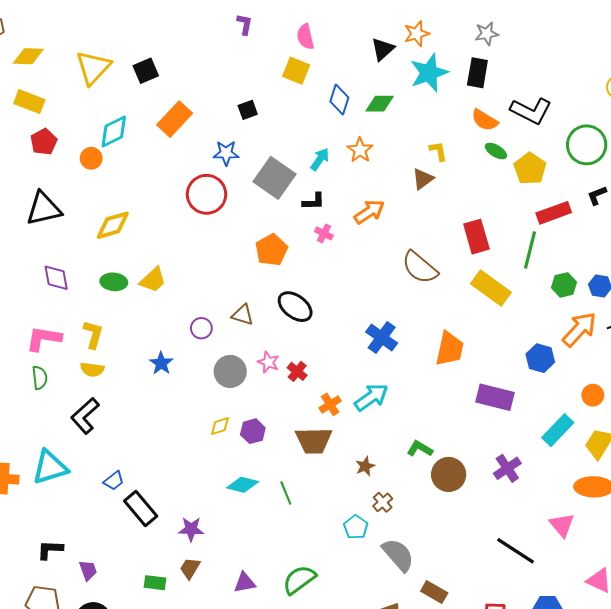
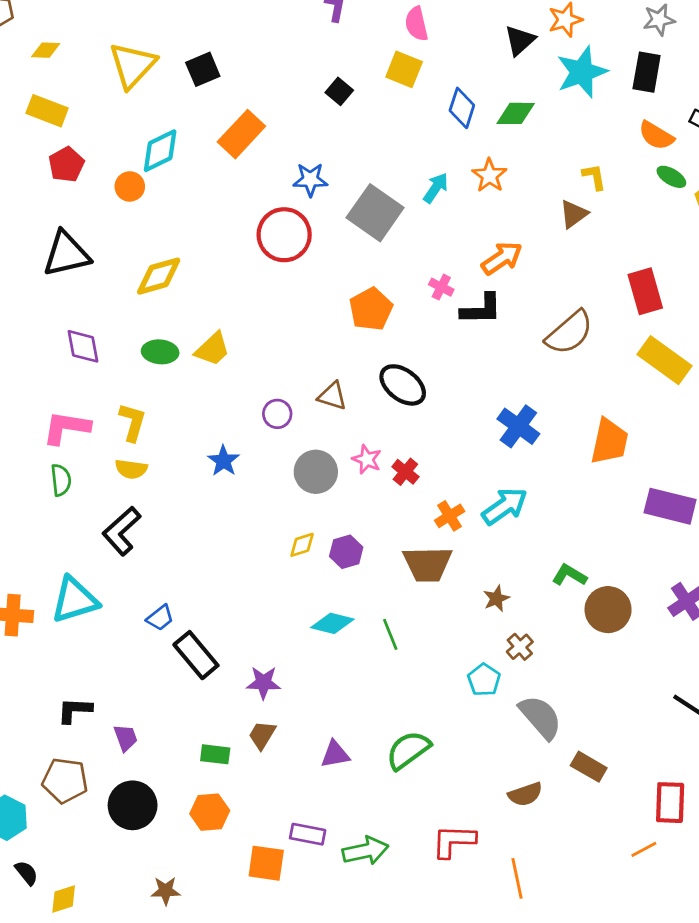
yellow diamond: (28, 56) -> (46, 50), size x0.7
black square: (248, 110) -> (339, 91), moved, turned -30
black L-shape: (314, 202) -> (481, 309), moved, size x1.4
brown semicircle: (420, 267) -> (569, 333), turned -81

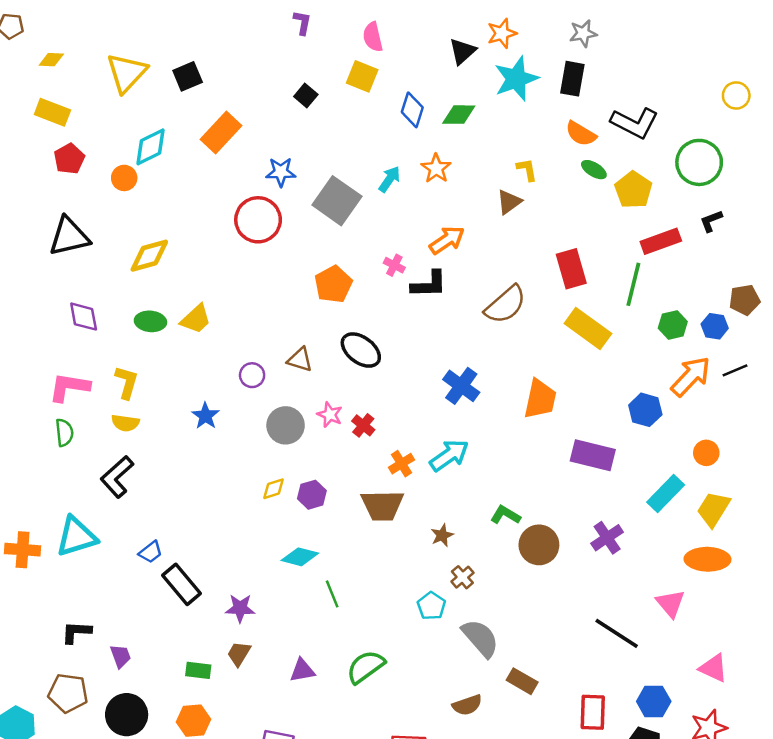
green line: (390, 634) -> (332, 594), moved

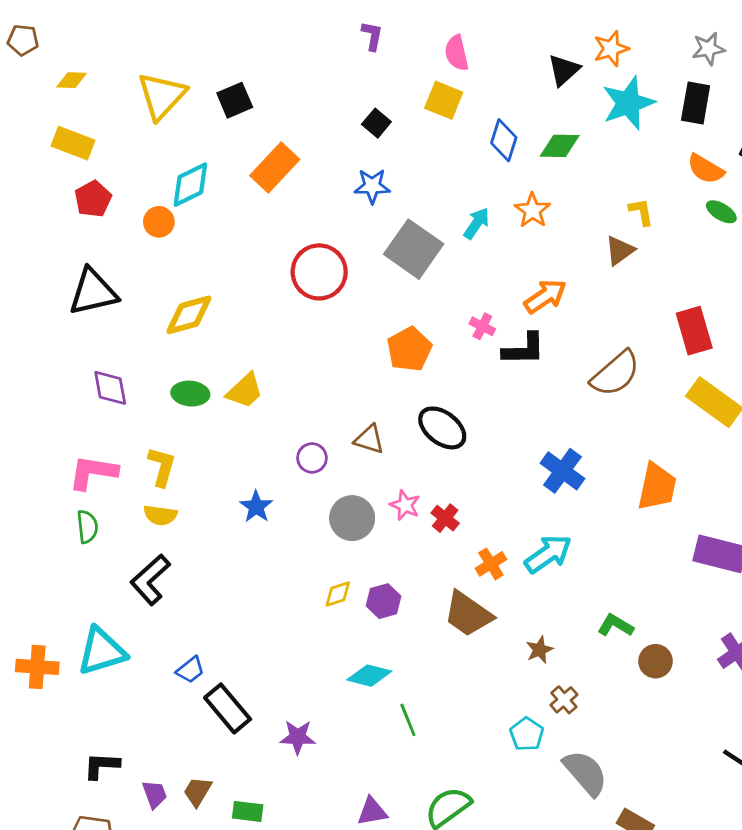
blue star: (281, 172) -> (372, 186), moved
brown trapezoid: (382, 505) -> (468, 614), turned 36
brown circle: (539, 545) -> (655, 661), size x0.7
brown trapezoid: (239, 654) -> (198, 791), moved

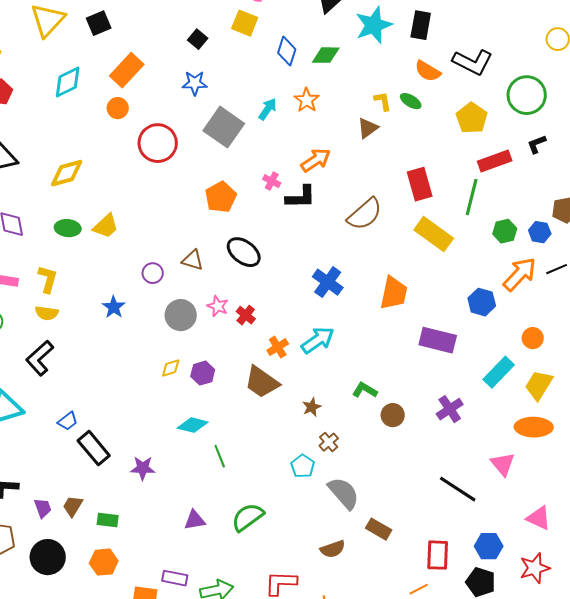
green ellipse: (721, 212) -> (411, 101), moved
orange circle: (159, 222) -> (118, 108), moved

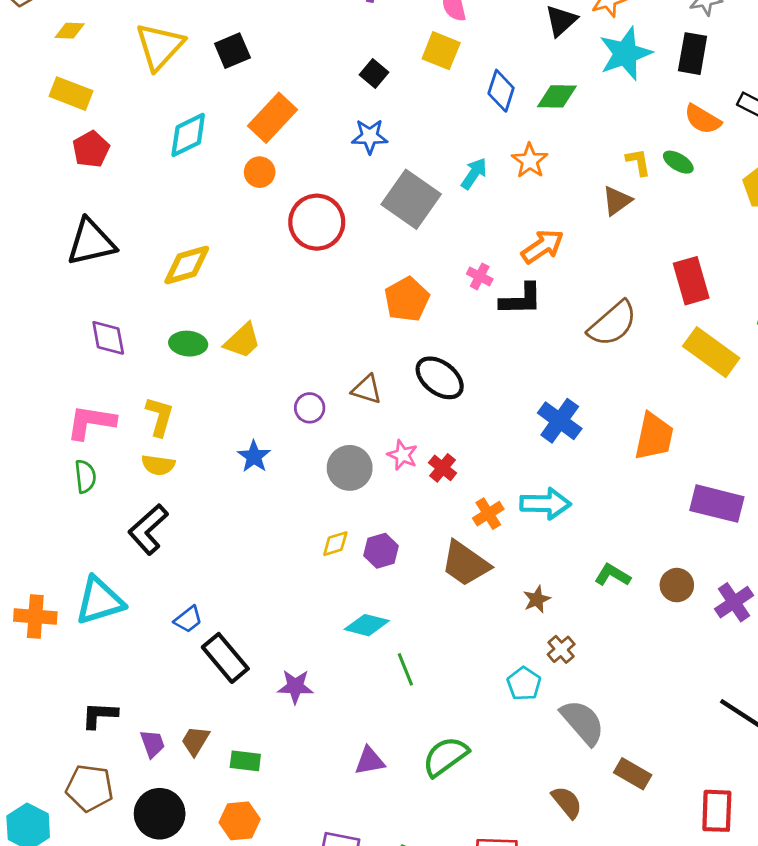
cyan arrow: (318, 340) -> (545, 504), turned 36
brown circle: (393, 415) -> (677, 585), moved
brown semicircle: (333, 549) -> (567, 802), turned -110

